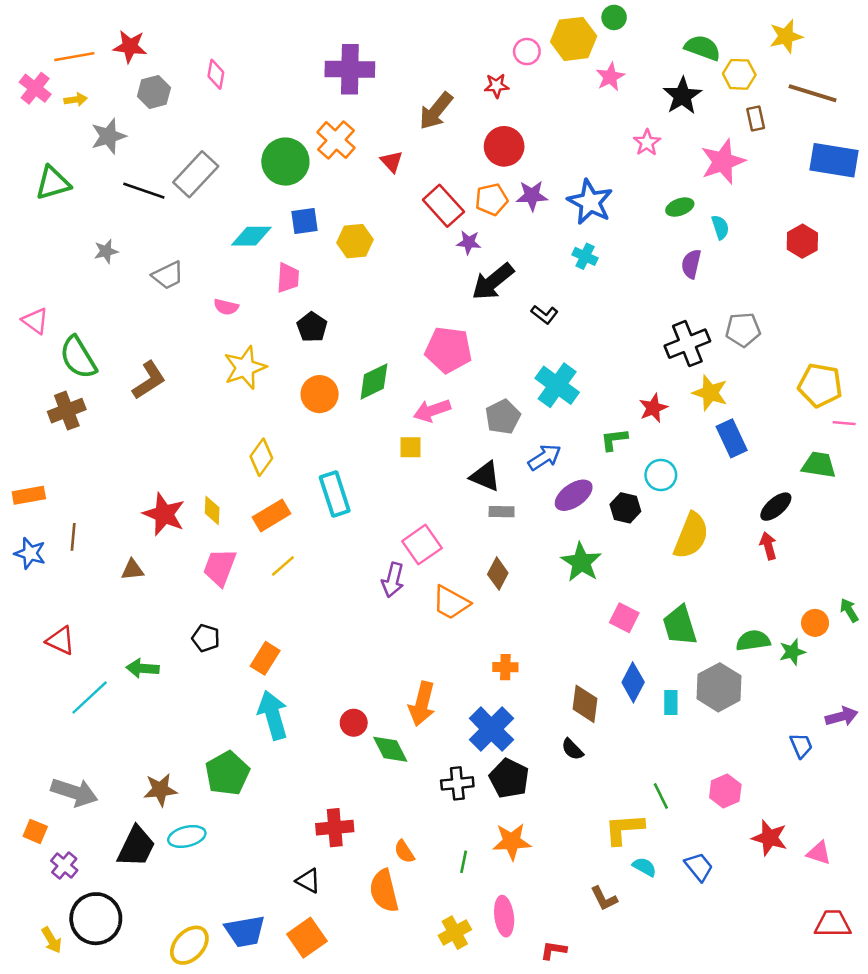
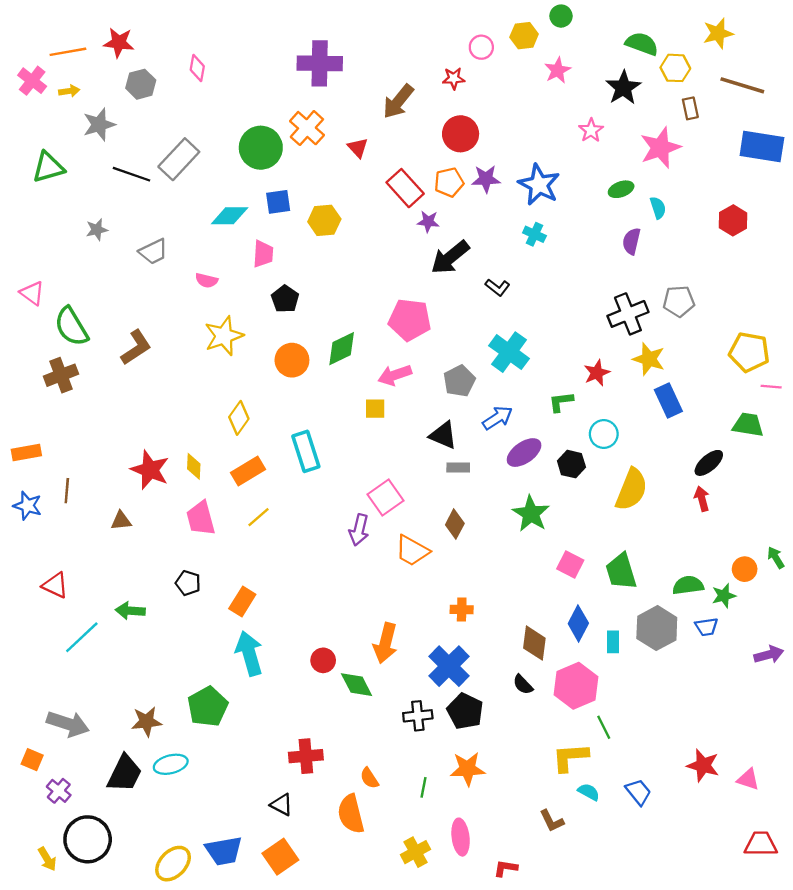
yellow hexagon: (574, 39) -> (524, 36), size x0.7
pink trapezoid: (220, 567) -> (201, 518), turned -36
blue trapezoid: (801, 745) -> (706, 627), moved, turned 105
pink hexagon: (725, 791) -> (576, 686), moved, size x1.5

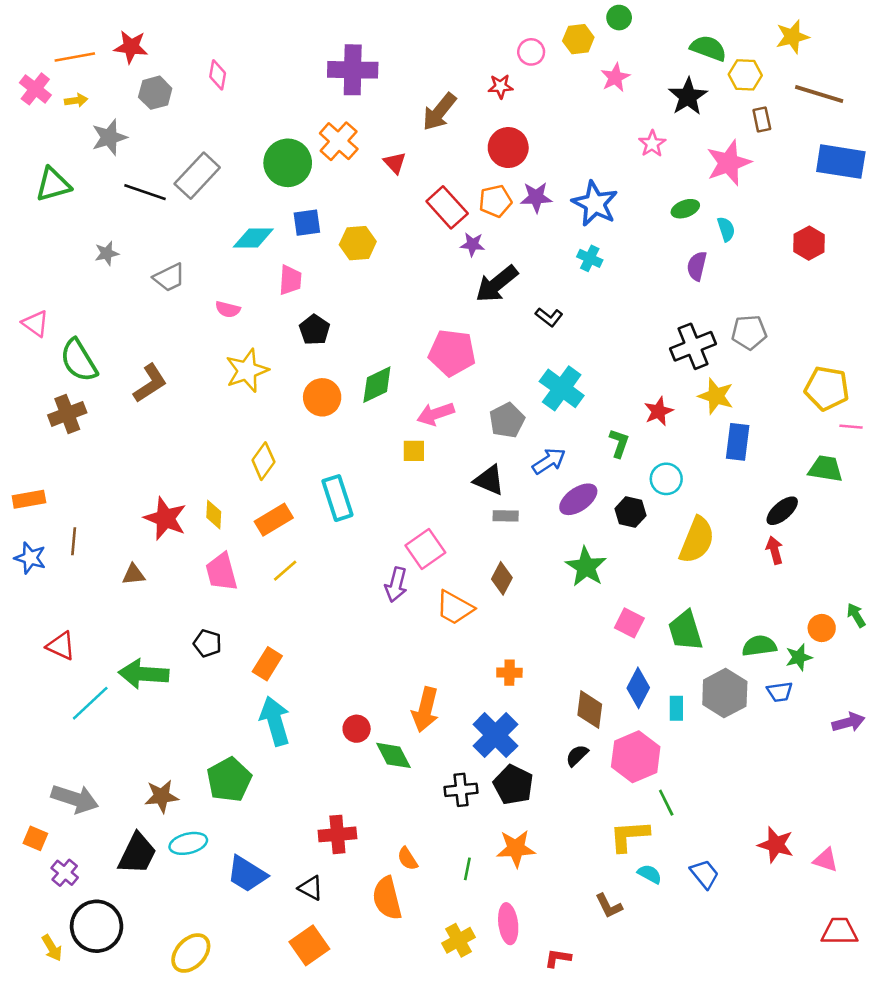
blue rectangle: (668, 401) -> (738, 442), turned 32
green L-shape: (561, 402) -> (619, 443), turned 116
green arrow: (130, 611) -> (144, 674), size x1.5
black semicircle: (523, 685) -> (577, 755), turned 90
blue trapezoid: (224, 851) -> (247, 874), moved, turned 42

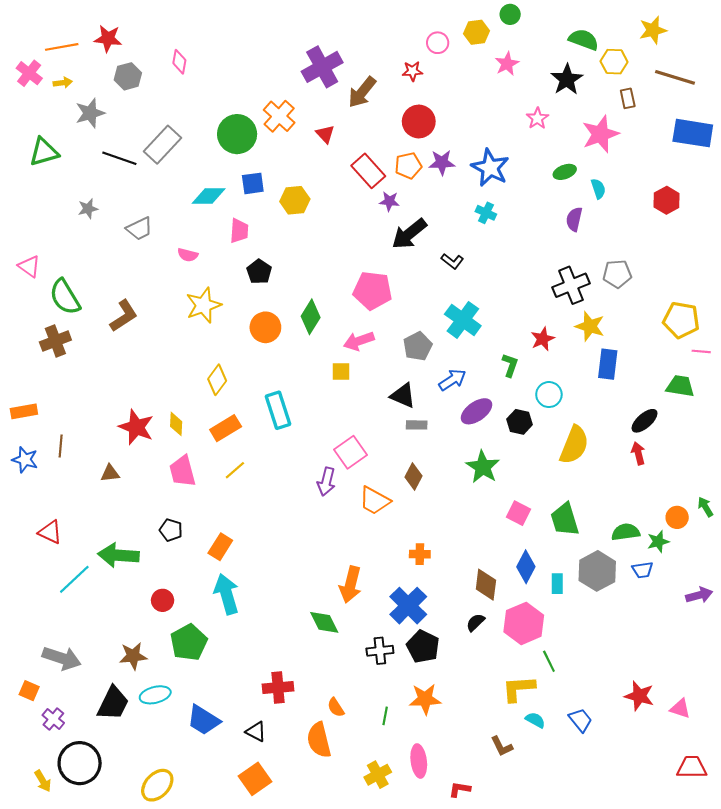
purple cross: (353, 70) -> (322, 67), moved, turned -30
green diamond: (377, 385) -> (311, 317), turned -32
red circle: (357, 729) -> (163, 600), moved

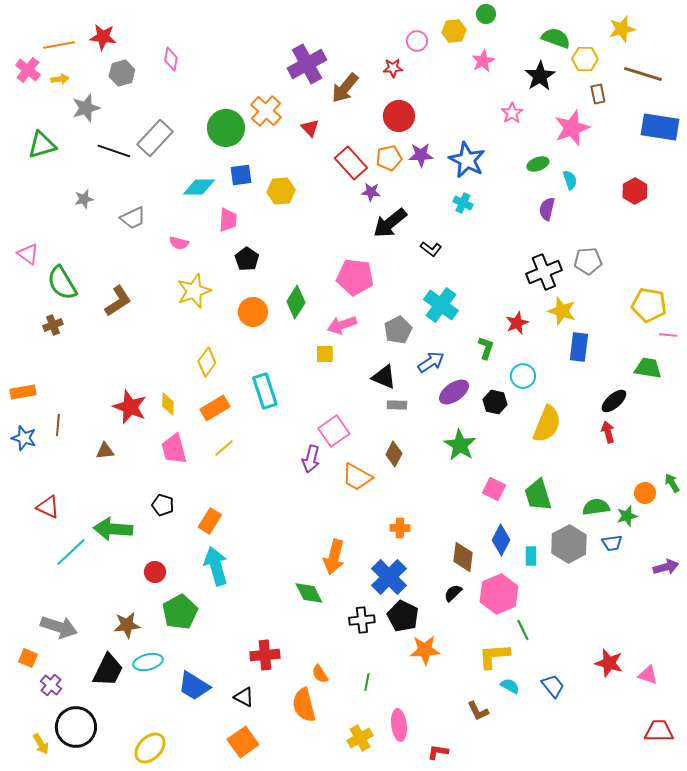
brown cross: (55, 341) -> (53, 325), size x0.7
orange star: (425, 699) -> (425, 650), moved

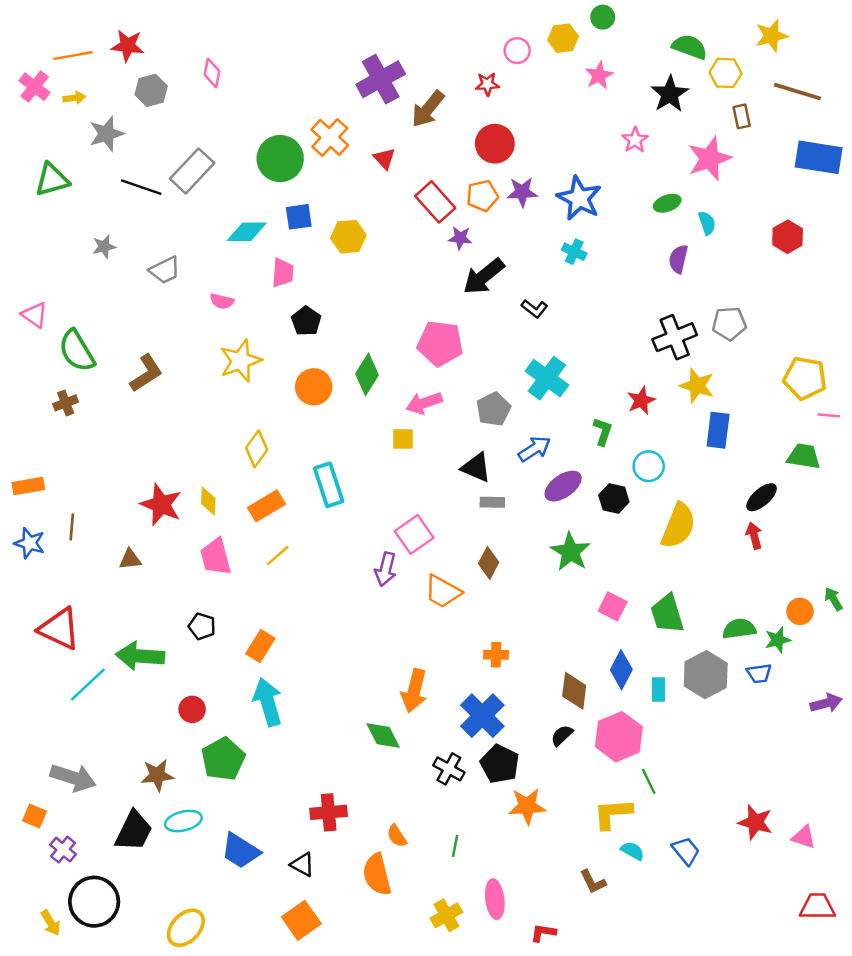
red triangle: (48, 507) -> (59, 629), size x1.5
black cross: (362, 620) -> (449, 769), turned 35

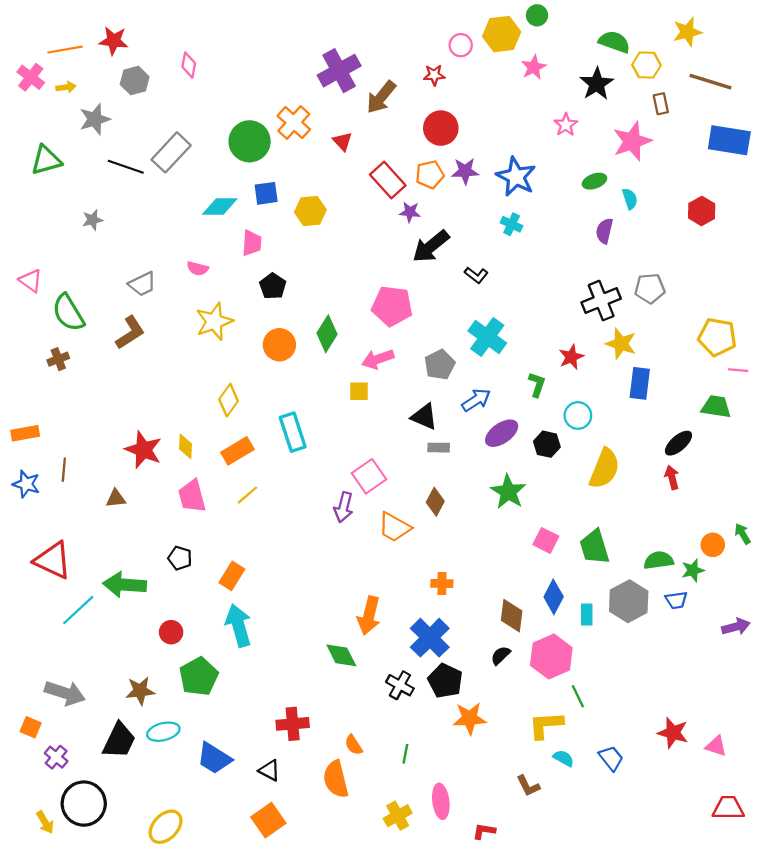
yellow hexagon: (563, 38) -> (502, 34), size x1.4
gray trapezoid: (165, 270) -> (142, 284), moved

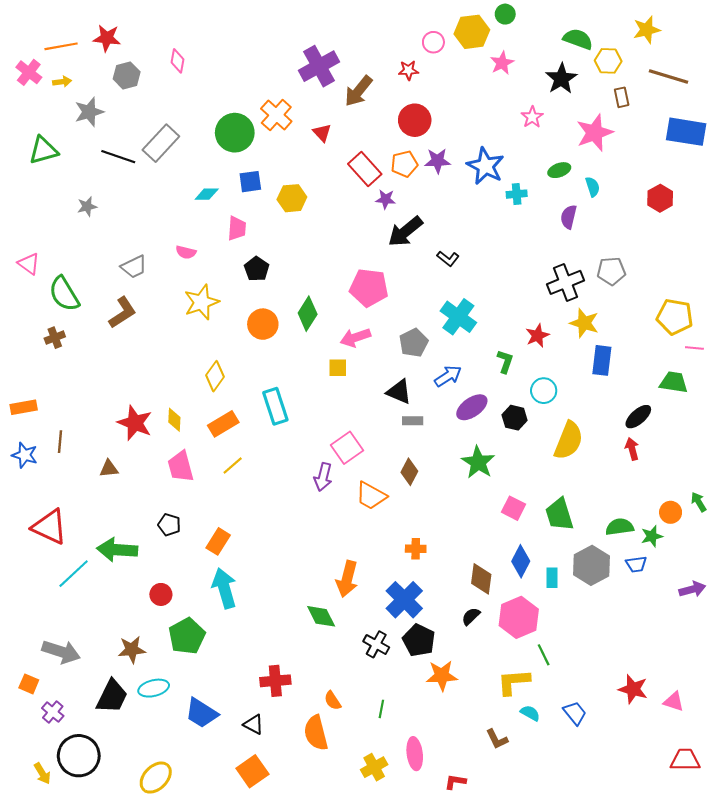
cyan diamond: (220, 207) -> (207, 194), size x0.7
cyan cross: (512, 224) -> (517, 194), moved, turned -30

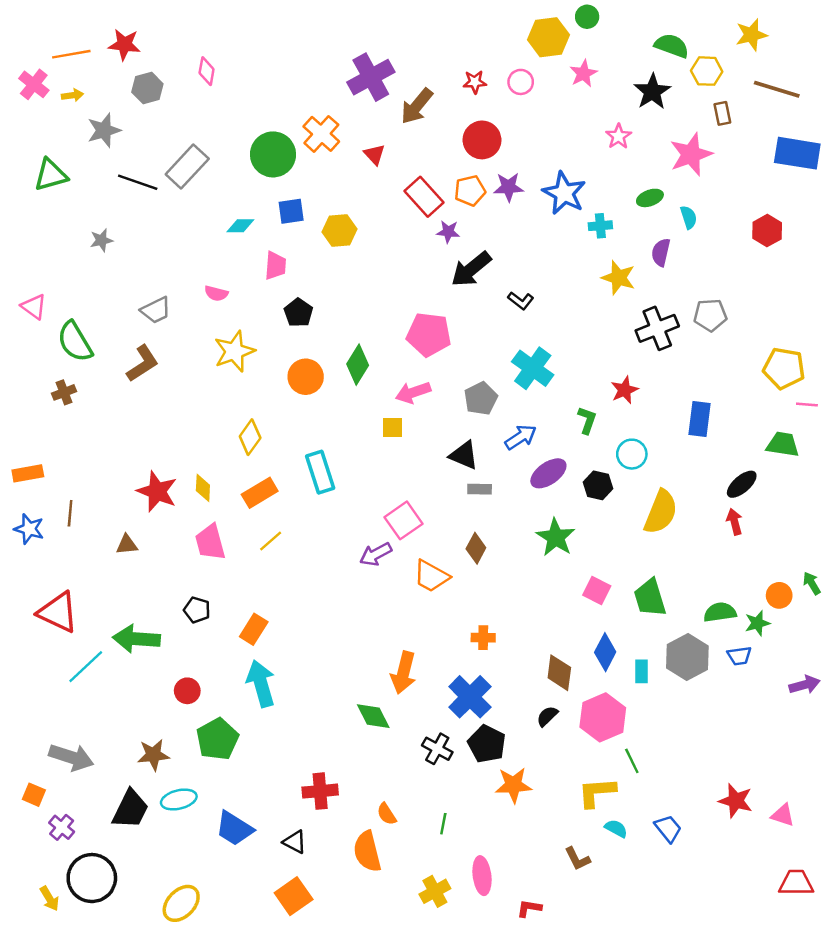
pink circle: (433, 42) -> (521, 82), moved
yellow star: (584, 323) -> (618, 278), moved
purple arrow: (323, 477) -> (376, 554), turned 48

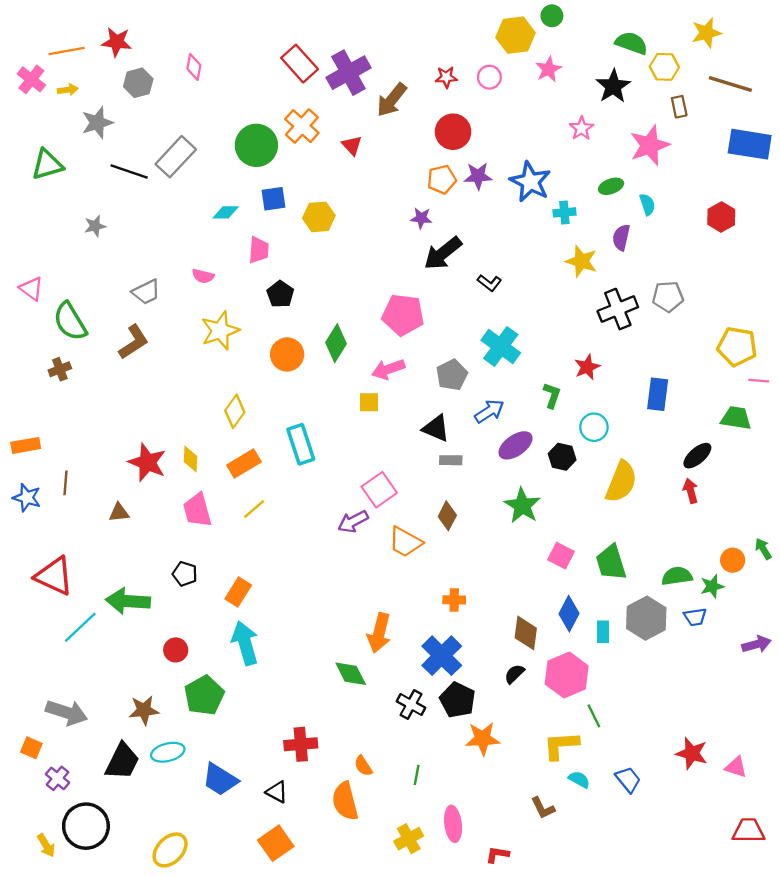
red rectangle: (424, 197) -> (300, 64), moved

